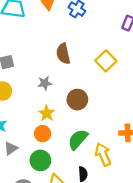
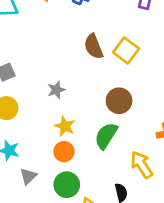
brown semicircle: (63, 54) -> (94, 46), moved
brown circle: (77, 100) -> (119, 101), moved
green semicircle: (78, 139) -> (106, 136), moved

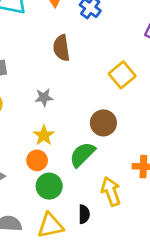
brown semicircle: (94, 46) -> (61, 48), moved
green circle: (67, 185) -> (49, 186), moved

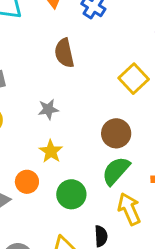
green semicircle: (82, 154) -> (116, 171), moved
orange circle: (37, 160) -> (27, 182), moved
green circle: (49, 186) -> (71, 194), moved

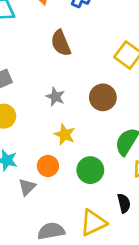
gray star: (48, 109) -> (55, 97), turned -30
brown circle: (116, 133) -> (103, 97), moved

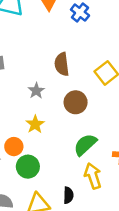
brown semicircle: (61, 43) -> (62, 64), moved
green circle: (90, 170) -> (28, 167), moved

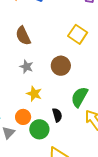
brown semicircle: (62, 64) -> (23, 36), moved
black semicircle: (68, 195) -> (57, 115), moved

